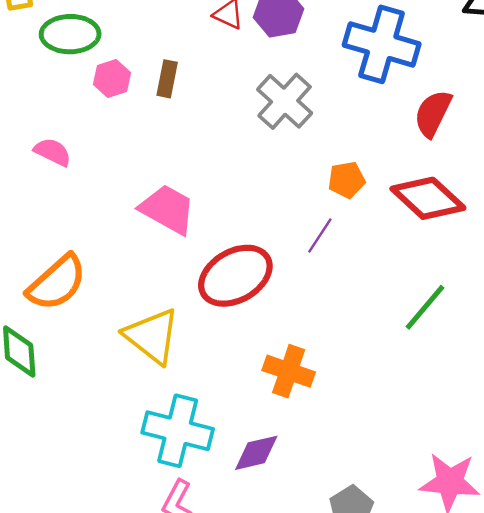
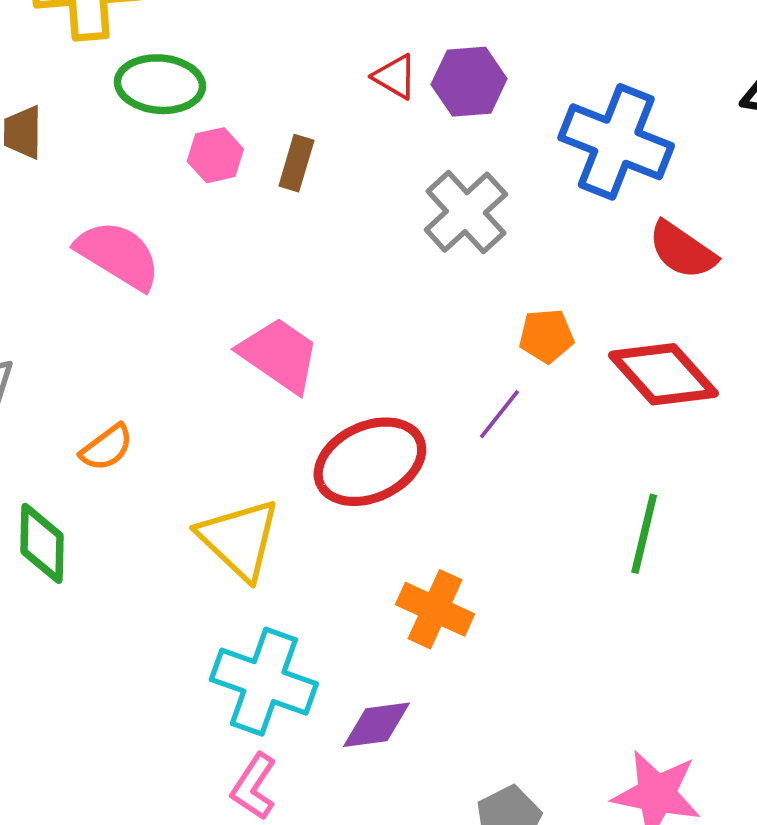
red semicircle: (433, 113) -> (682, 250), turned -87
pink semicircle: (53, 152) -> (118, 255), size x1.6
orange semicircle: (57, 283) -> (107, 448), size x0.6
green line: (425, 307) -> (644, 534), turned -32

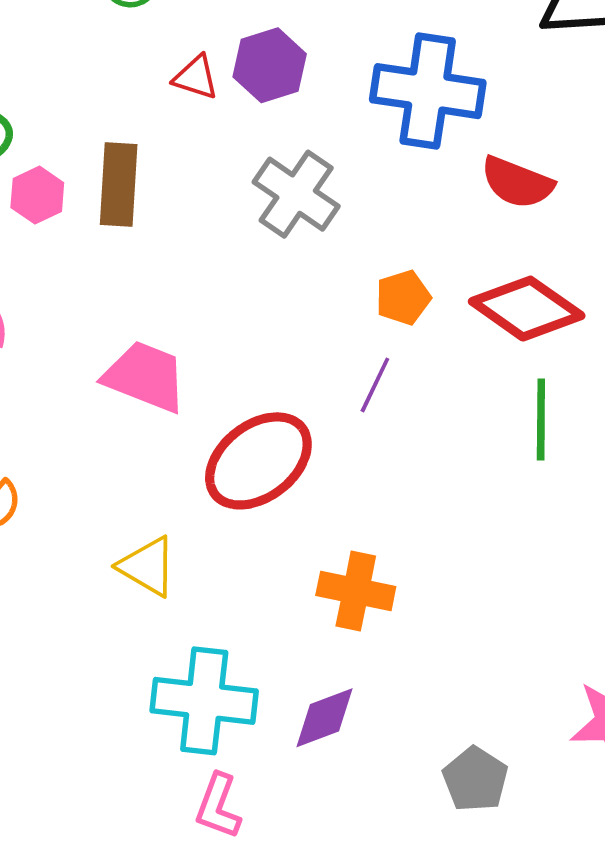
brown rectangle: (296, 163) -> (119, 185), size x1.5
green line: (644, 534) -> (541, 419), moved
yellow triangle: (239, 539) -> (148, 566), size x0.7

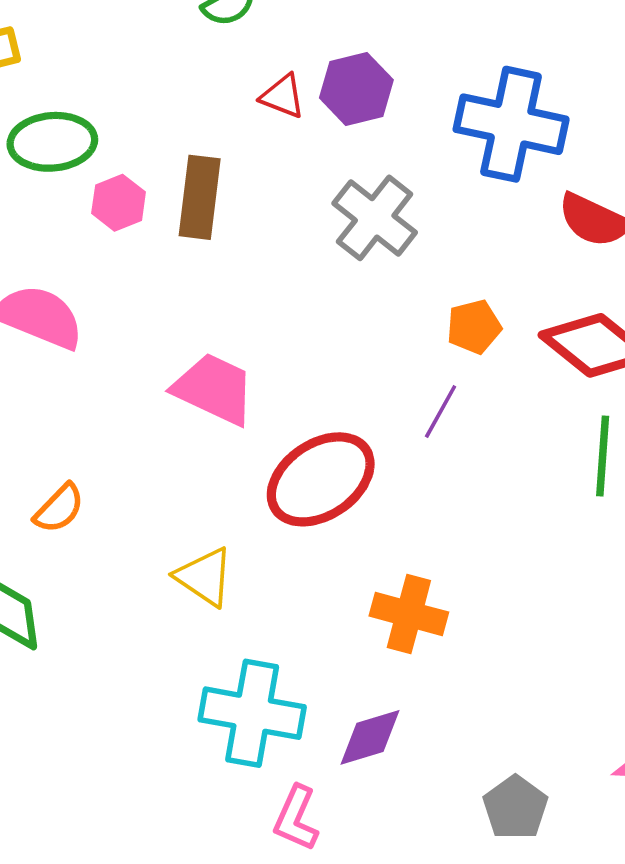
pink L-shape: (218, 806) -> (296, 818), moved

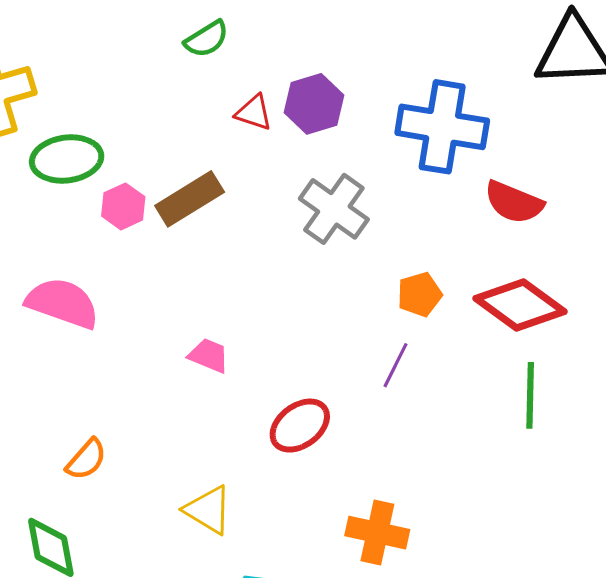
brown rectangle: (200, 197) -> (190, 199), turned 54
pink trapezoid: (214, 389) -> (209, 355), size x0.6
red ellipse: (321, 479) -> (300, 426), size x0.7

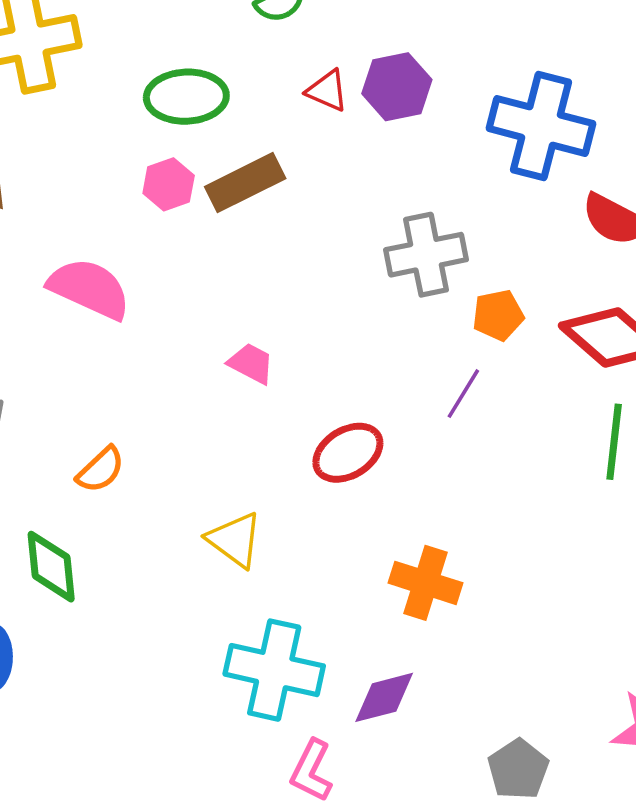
green ellipse: (67, 159) -> (186, 97), moved
gray cross: (334, 209) -> (426, 255), moved, turned 38

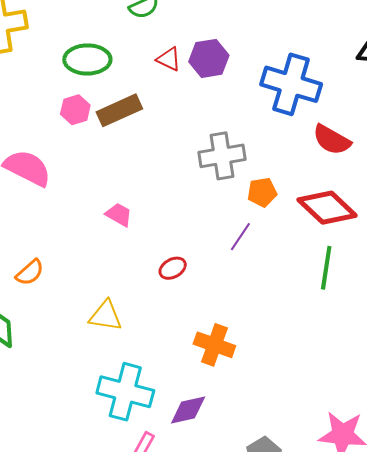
red ellipse: (348, 453) -> (173, 268), size x0.7
yellow triangle: (235, 540) -> (105, 316), turned -30

